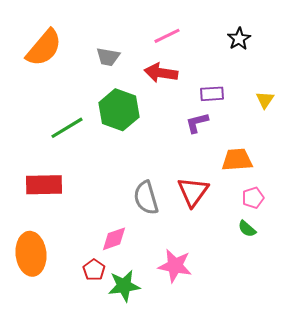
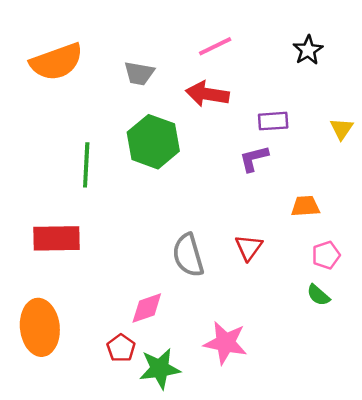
orange semicircle: (44, 48) -> (57, 62), turned 30
green line: (67, 128) -> (86, 165), turned -56
orange trapezoid: (237, 160) -> (305, 206), size x0.7
red triangle: (193, 192) -> (249, 247), size x0.7

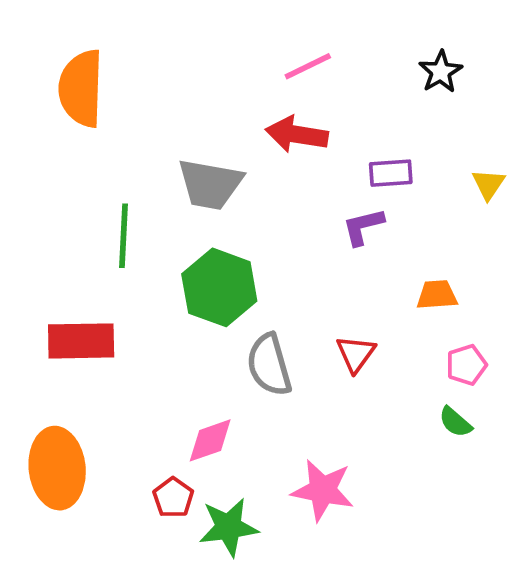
orange semicircle: (57, 62) -> (81, 88), turned 112
gray trapezoid: (139, 73) -> (210, 184), moved, size x1.5
green hexagon: (153, 142) -> (219, 287), moved

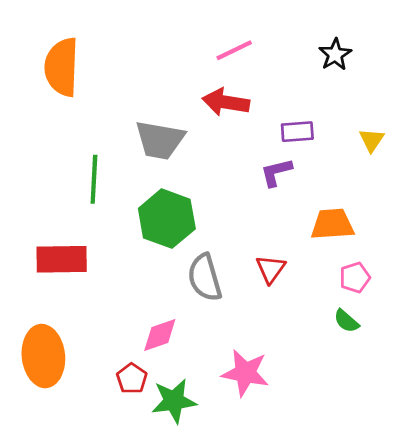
orange trapezoid: (437, 295) -> (332, 224), size x1.4

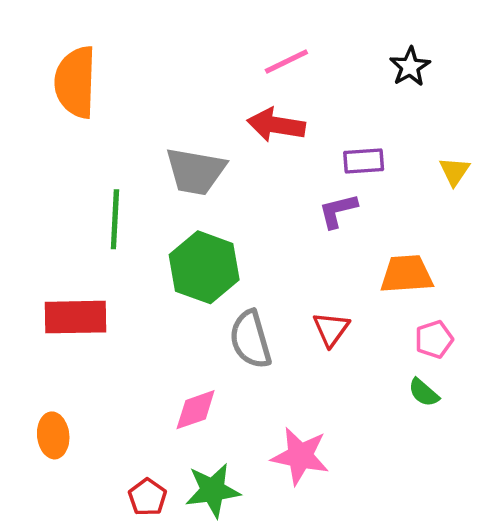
orange ellipse: (43, 356) -> (53, 435), size x0.6
red pentagon: (132, 378) -> (148, 497), moved

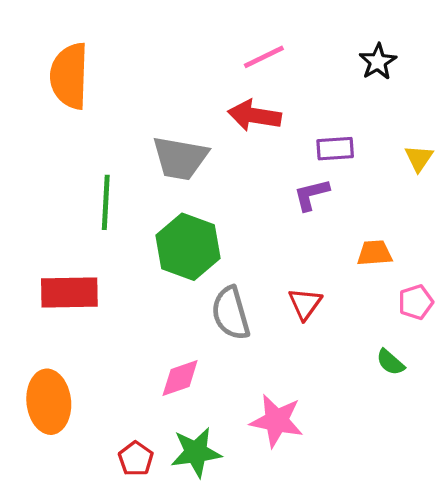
orange trapezoid: (406, 274) -> (375, 253), size x0.7
pink pentagon: (434, 339) -> (416, 302), moved
orange ellipse: (53, 435) -> (49, 402), size x1.5

